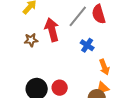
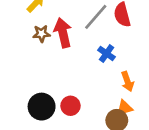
brown star: (31, 40) -> (41, 34), moved

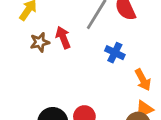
red arrow: (63, 33) -> (63, 37), size x0.7

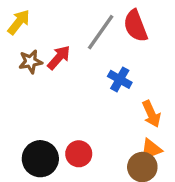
red arrow: (63, 37) -> (59, 58), turned 60

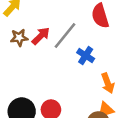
gray line: (101, 32) -> (65, 36), moved

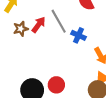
gray line: (65, 36) -> (59, 21), turned -60

